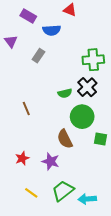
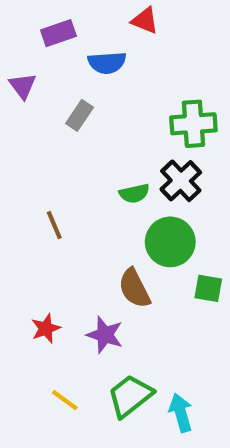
purple rectangle: (28, 16) -> (58, 33), turned -49
cyan arrow: (87, 199) -> (181, 413), turned 78

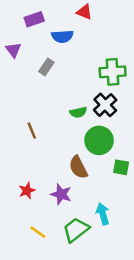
cyan arrow: (181, 413) -> (103, 214), moved

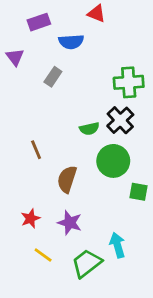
brown semicircle: (78, 167) -> (67, 179), moved, turned 45
yellow line: (38, 232) -> (43, 255), moved

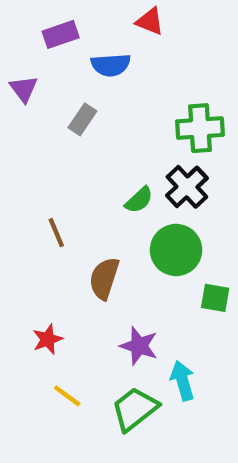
green semicircle: (89, 129) -> (139, 200), turned -30
purple star: (70, 223) -> (139, 346), moved

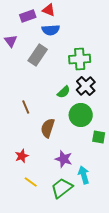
red triangle: (150, 21) -> (49, 10), moved
gray rectangle: (82, 119) -> (38, 55), size x1.5
green cross: (200, 128) -> (80, 59), moved

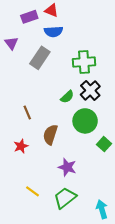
green square: (99, 137) -> (104, 144), turned 32
red star: (22, 156) -> (21, 146), moved
cyan arrow: (84, 175) -> (102, 209), moved

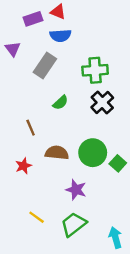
green semicircle: (67, 97) -> (60, 103), moved
green circle: (85, 121) -> (93, 153), moved
brown semicircle: (50, 135) -> (57, 153), turned 78

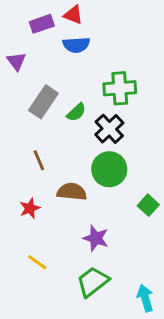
gray rectangle: (45, 65) -> (43, 102), moved
green semicircle: (60, 103) -> (76, 112), moved
black cross: (102, 103) -> (109, 129), moved
green circle: (93, 153) -> (109, 169), moved
yellow line: (37, 217) -> (37, 262), moved

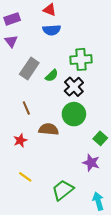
purple rectangle: (42, 24) -> (12, 19), moved
purple star: (96, 238) -> (91, 163), moved

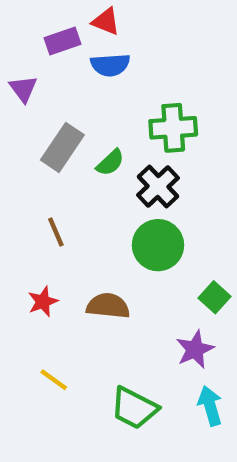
purple rectangle: (12, 19) -> (62, 41), moved
brown semicircle: (49, 129) -> (108, 306), moved
purple star: (91, 163) -> (195, 349), turned 30
green trapezoid: (63, 190) -> (134, 408), turned -115
cyan arrow: (98, 201) -> (210, 406), moved

